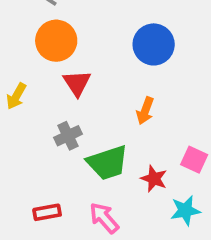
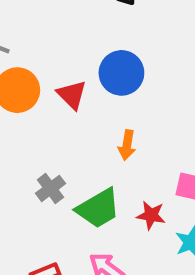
red triangle: (77, 83) -> (72, 95), moved

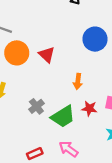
blue circle: (121, 73) -> (95, 39), moved
red star: (151, 215) -> (89, 108), moved

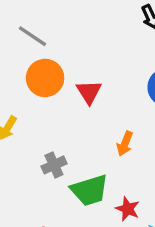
red star: (89, 108) -> (128, 209), moved

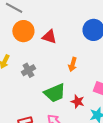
red triangle: (89, 92) -> (49, 37), turned -35
gray cross: (54, 165) -> (28, 70), moved

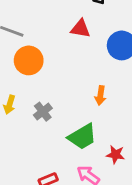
red triangle: (49, 37) -> (80, 29), moved
red star: (78, 102) -> (116, 155), moved

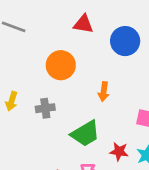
orange circle: (29, 60) -> (61, 65), moved
gray cross: (43, 112) -> (45, 108), turned 30

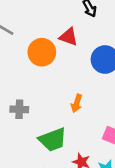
orange circle: (61, 65) -> (42, 52), moved

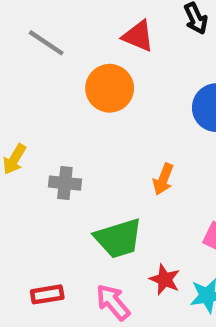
red triangle: (69, 37) -> (138, 36), moved

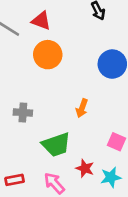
red triangle: (138, 36) -> (41, 21), moved

